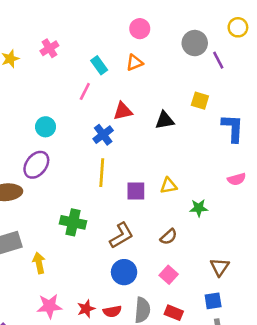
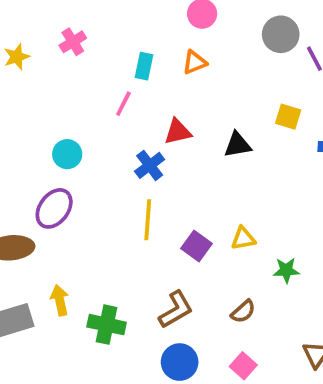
cyan rectangle: (99, 65) -> (144, 66), turned 48
purple square: (136, 191) -> (196, 246), turned 36
green cross: (73, 222) -> (107, 325), moved
yellow arrow: (39, 263) -> (60, 300), moved

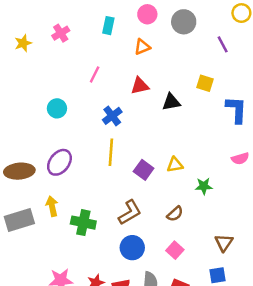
gray circle: (281, 34) -> (184, 22), moved
cyan rectangle: (144, 66) -> (108, 26), moved
red triangle: (178, 132) -> (140, 86), moved
purple ellipse: (54, 208) -> (59, 162), moved

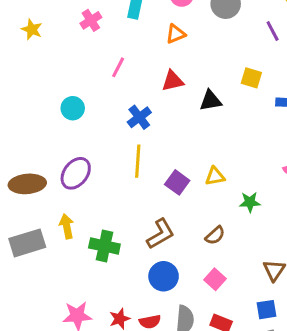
pink cross: (61, 33) -> (91, 20), moved
yellow star: (23, 43) -> (32, 29), turned -30

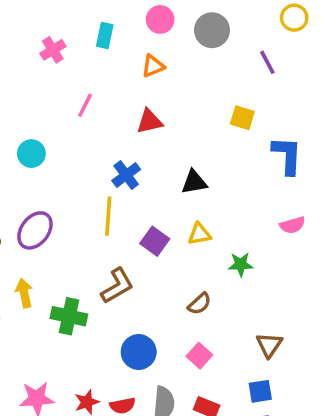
black triangle: (210, 101) -> (194, 182), moved
blue cross: (139, 117) -> (126, 175), moved
brown L-shape: (161, 234) -> (117, 286), moved

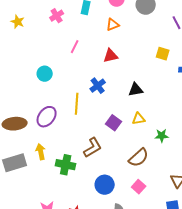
yellow line: (108, 216) -> (77, 104), moved
brown semicircle: (199, 304) -> (139, 158), size x1.5

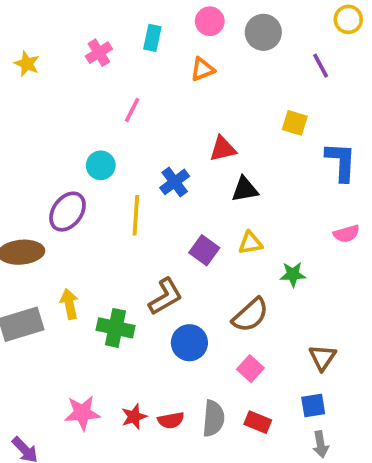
red triangle: (111, 56) -> (223, 149), moved
cyan circle: (45, 74) -> (101, 165), moved
purple ellipse: (47, 117) -> (67, 212), moved
blue circle: (105, 185) -> (189, 343), moved

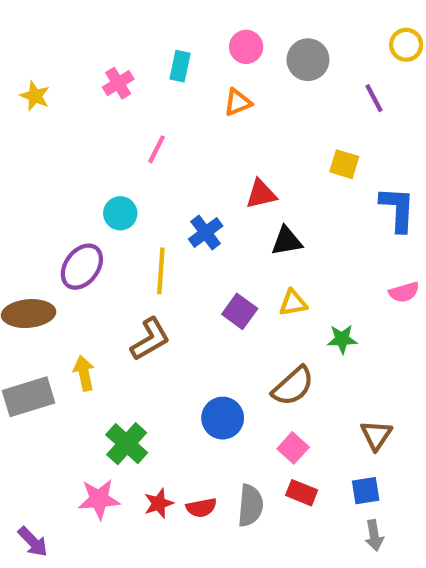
brown L-shape: (165, 297) -> (150, 339), moved
green cross: (116, 328) -> (127, 444), moved, turned 30
red rectangle: (258, 422) -> (302, 493), moved

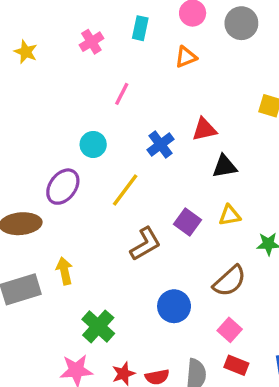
blue cross: (206, 232) -> (161, 144), moved
yellow line: (161, 271) -> (125, 190), turned 33
brown L-shape: (150, 339) -> (145, 244), moved

